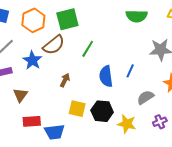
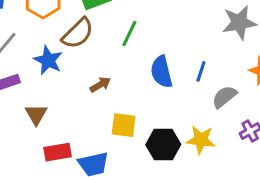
blue line: (130, 71) -> (201, 71), moved
brown arrow: (65, 80) -> (100, 85), turned 40
black hexagon: (102, 111) -> (163, 145), moved

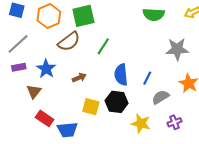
blue star: (48, 60) -> (46, 69), moved
black hexagon: (163, 145) -> (117, 102), moved
red rectangle: (58, 152) -> (45, 118), turned 36

